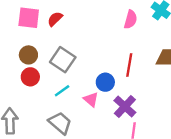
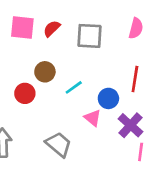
brown circle: (28, 55) -> (45, 72), moved
gray square: (63, 60) -> (89, 36), moved, turned -30
cyan line: (62, 91) -> (74, 87), moved

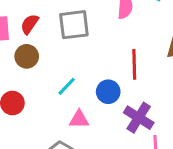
brown circle: (45, 72) -> (27, 56), moved
pink triangle: (93, 118) -> (79, 119), moved, turned -30

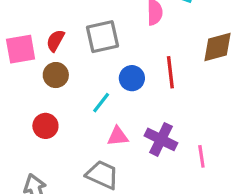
blue circle: (108, 92) -> (132, 78), moved
purple cross: (139, 118) -> (161, 139), moved

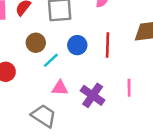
brown circle: (56, 75) -> (36, 43), moved
pink line: (201, 156) -> (129, 88), moved

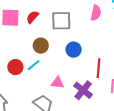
red line: (107, 45) -> (98, 68), moved
cyan line: (51, 60) -> (34, 65), moved

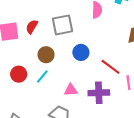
red circle: (15, 67) -> (19, 74), moved
red line: (98, 68) -> (110, 67), turned -48
purple cross: (83, 90) -> (99, 93), turned -30

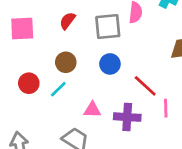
gray square: (63, 25) -> (108, 27), moved
red semicircle: (32, 27) -> (67, 21), moved

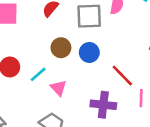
brown circle: (66, 62) -> (61, 48), moved
pink triangle: (92, 110) -> (58, 88), moved, turned 42

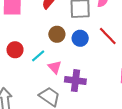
red line: (122, 75) -> (108, 36), moved
purple cross: (103, 105) -> (75, 81), moved

